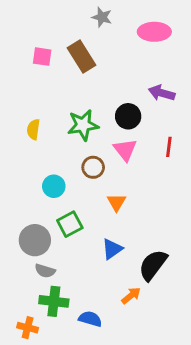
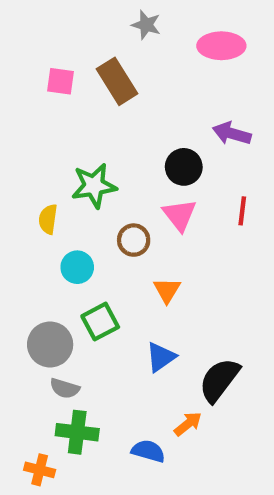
green star: (83, 125) -> (94, 186), moved
yellow semicircle: (33, 129) -> (48, 219), moved
blue semicircle: (90, 319) -> (148, 451), moved

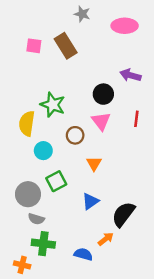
green star: (94, 186) -> (53, 105), turned 30
yellow semicircle: (48, 219) -> (27, 124), size x1.5

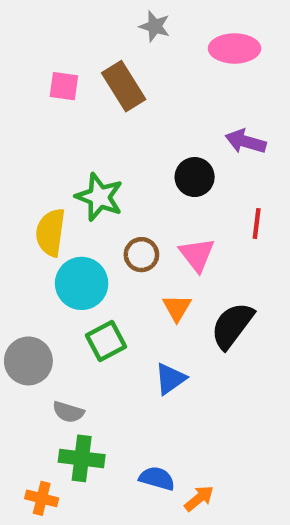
pink triangle: (101, 121) -> (197, 255), moved
cyan circle: (43, 151) -> (82, 283), size x1.5
gray circle: (28, 194) -> (28, 361), moved
black semicircle: (123, 214) -> (232, 326), moved
orange arrow: (106, 239) -> (199, 498), moved

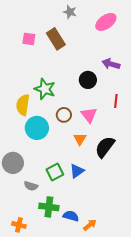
pink ellipse: (234, 48) -> (106, 22), turned -35
green square: (106, 341) -> (55, 172), moved
green cross: (82, 458) -> (49, 207), moved

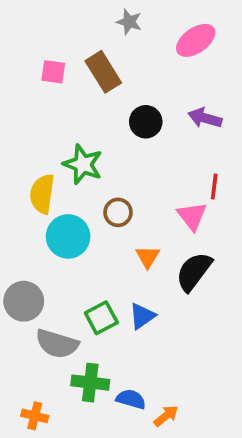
black circle: (88, 80) -> (146, 122), moved
pink triangle: (89, 115) -> (192, 216), moved
gray semicircle: (31, 186) -> (57, 344), size x1.6

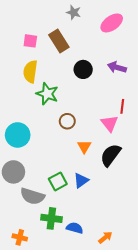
yellow semicircle: (42, 194) -> (30, 72), moved
cyan circle: (68, 236) -> (18, 135), moved
orange arrow: (166, 416) -> (105, 237), moved

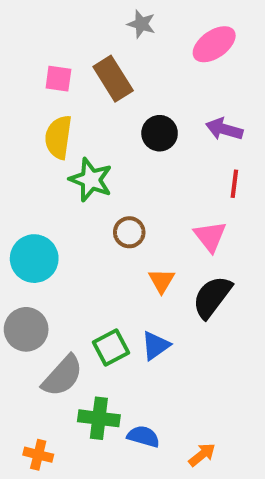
red line: (122, 106) -> (234, 184), moved
gray semicircle: (32, 196) -> (63, 376), turned -65

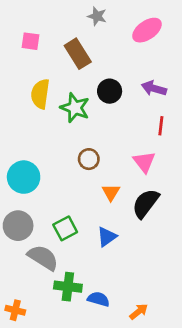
pink square: (58, 79) -> (31, 41), moved
green star: (91, 180) -> (75, 108), moved
green square: (111, 348) -> (65, 228), moved
gray semicircle: (63, 376) -> (43, 258), turned -100
orange cross: (38, 455) -> (15, 310), moved

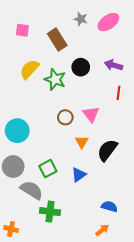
gray star: (97, 16) -> (81, 19), moved
yellow semicircle: (40, 94) -> (29, 69), turned 35
pink triangle: (144, 162) -> (91, 114), moved
blue semicircle: (98, 299) -> (109, 206), moved

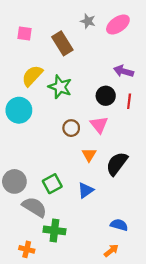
black circle: (81, 67) -> (106, 96), moved
cyan circle: (17, 131) -> (19, 110), moved
orange cross: (11, 229) -> (27, 249), moved

